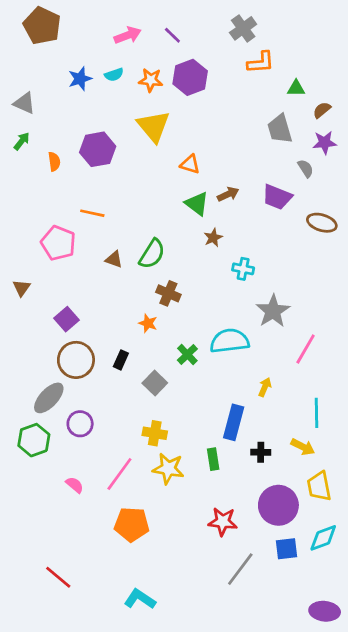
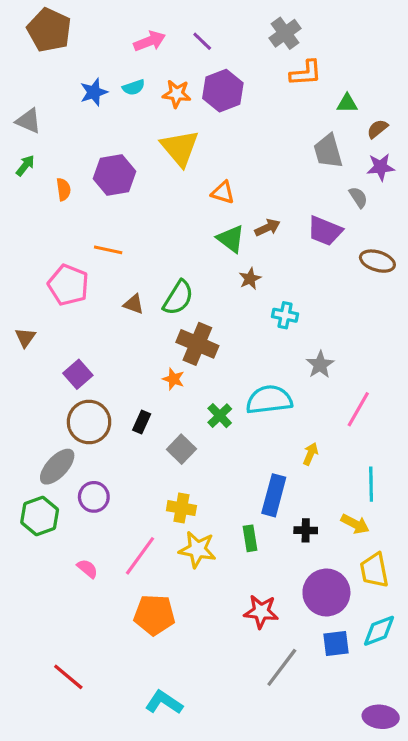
brown cross: (168, 293) -> (197, 344), size x1.4
gray star: (273, 311) -> (320, 365), size x0.7

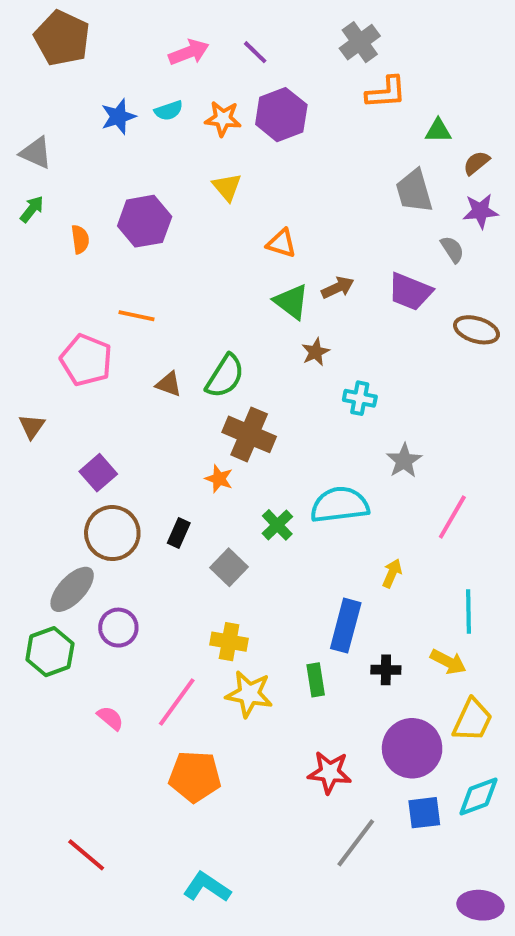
yellow triangle: (180, 148) -> (227, 187), size x0.6
yellow trapezoid: (374, 570) -> (472, 720), turned -144

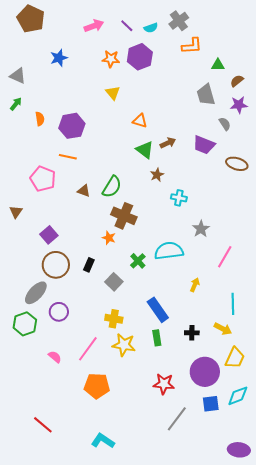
cyan semicircle: (169, 111) -> (151, 28), moved
purple hexagon: (145, 221) -> (72, 126), moved
blue rectangle: (346, 626) -> (158, 310), moved, turned -50

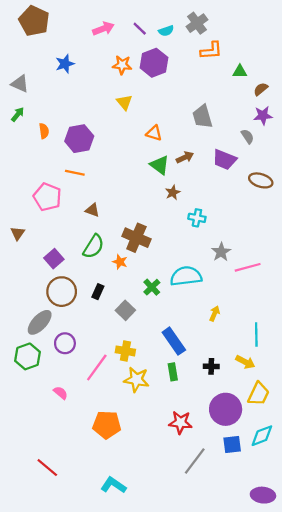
gray trapezoid: (206, 95) -> (202, 117), moved
green semicircle: (112, 187) -> (94, 246), moved
pink line: (225, 257) -> (248, 267), moved, turned 45
pink line: (88, 349) -> (97, 367), moved

